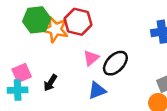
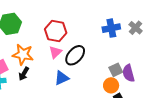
red hexagon: (78, 22) -> (56, 31), moved
orange star: (55, 29) -> (23, 55), moved

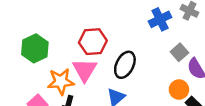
pink triangle: (55, 52) -> (85, 70), moved, size x1.5
gray square: (116, 70) -> (179, 52), moved

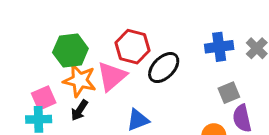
green hexagon: (35, 48) -> (70, 51), moved
black ellipse: (125, 65) -> (164, 68), moved

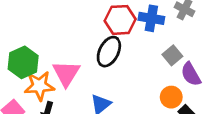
red hexagon: (133, 47) -> (120, 20), moved
blue cross: (219, 47) -> (151, 18), turned 35

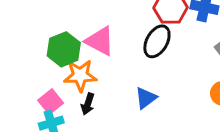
pink triangle: (66, 73) -> (100, 41), moved, turned -36

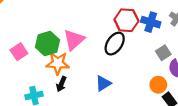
pink triangle: (100, 41) -> (74, 40), turned 45
pink square: (51, 102) -> (19, 52), moved

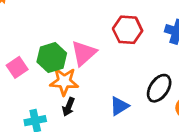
red hexagon: (126, 20) -> (128, 30), moved
black ellipse: (115, 44) -> (159, 88), moved

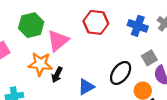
green hexagon: (52, 58) -> (31, 25), moved
black arrow: (68, 107) -> (57, 75), moved

